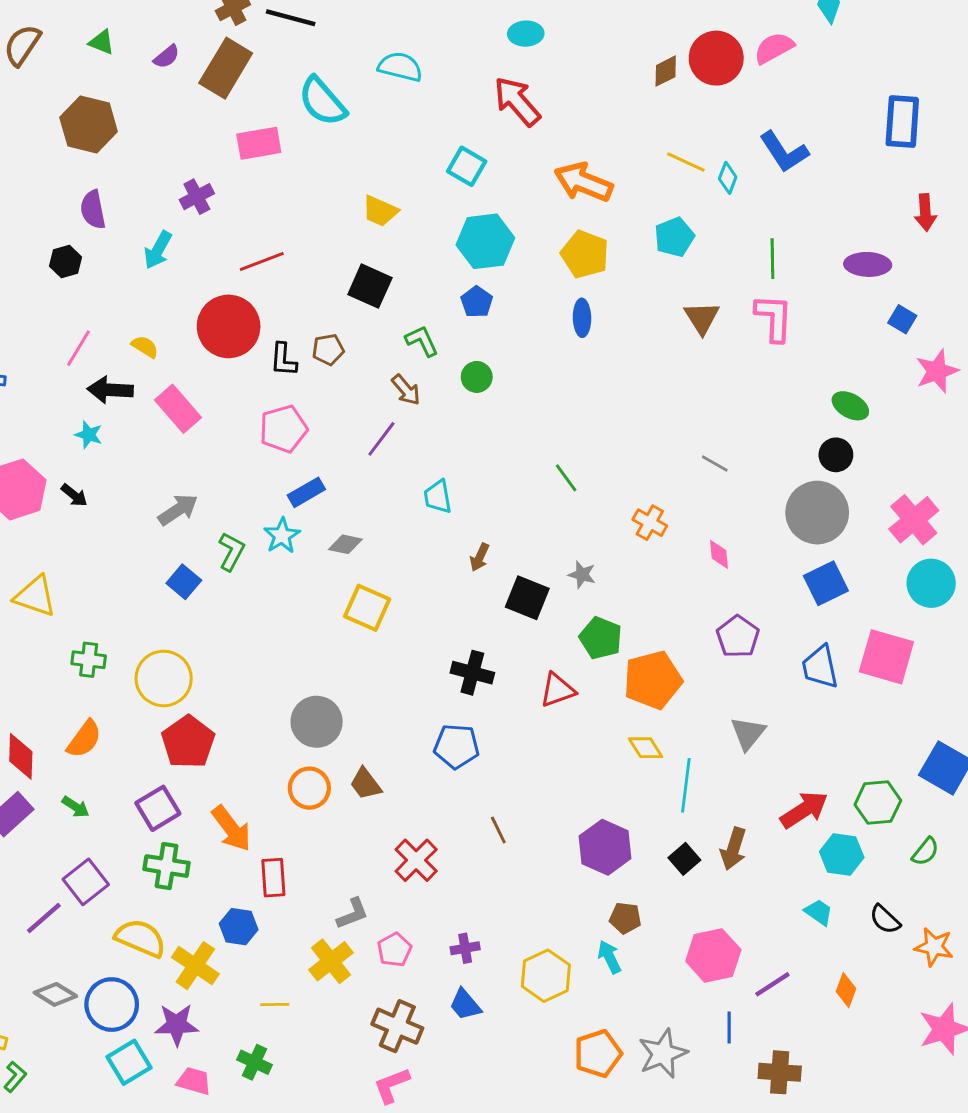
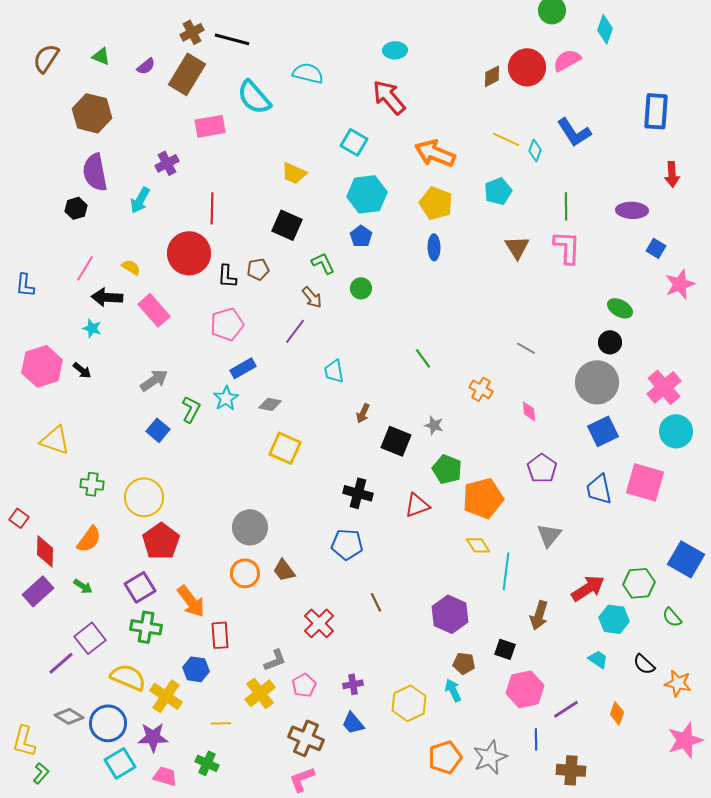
purple semicircle: (93, 210) -> (95, 172), size x1.4
red line: (262, 262) -> (212, 208), turned -68
green semicircle: (925, 852) -> (672, 617), turned 100
black square: (684, 859) -> (505, 649), moved, turned -30

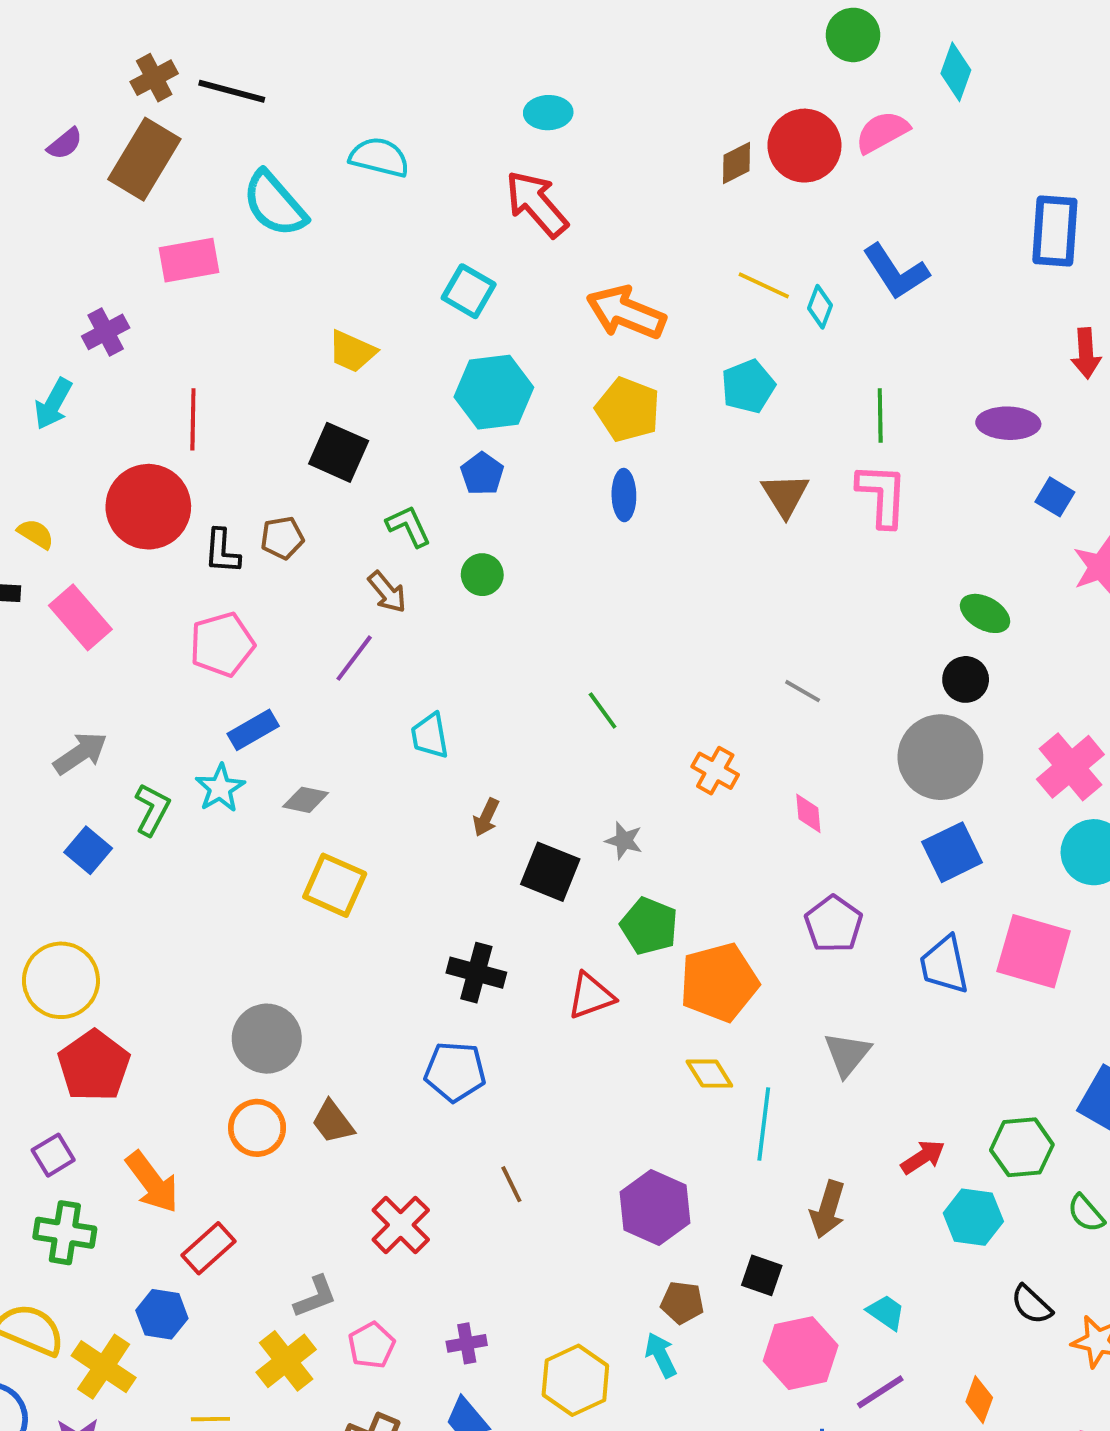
purple square: (140, 587) -> (53, 1155), size x0.7
red arrow: (588, 588) -> (923, 1157), size x0.7
red rectangle: (220, 635) -> (208, 1248), turned 52
cyan trapezoid: (598, 659) -> (886, 1312), moved

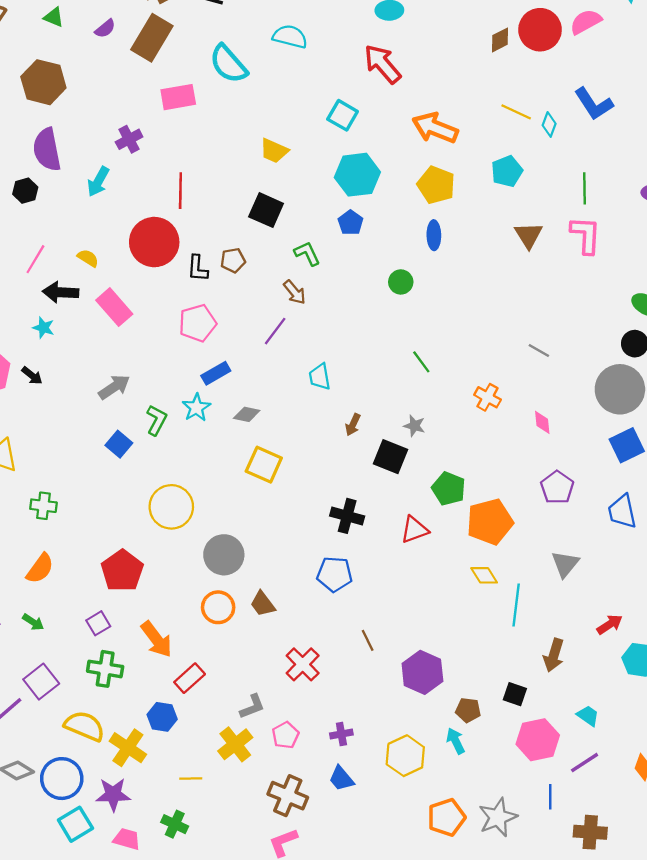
green circle: (482, 575) -> (401, 282), moved
gray star: (624, 841) -> (414, 426), moved
yellow circle: (61, 980) -> (171, 507), moved
purple hexagon: (655, 1207) -> (422, 672), moved

